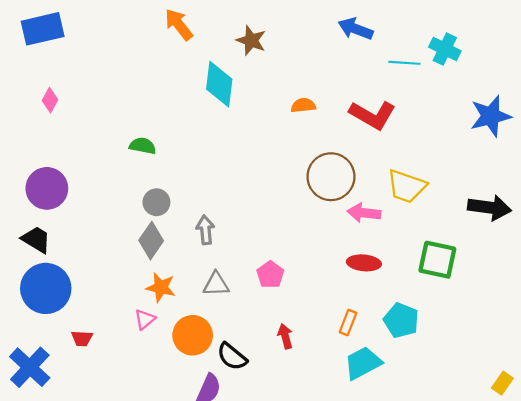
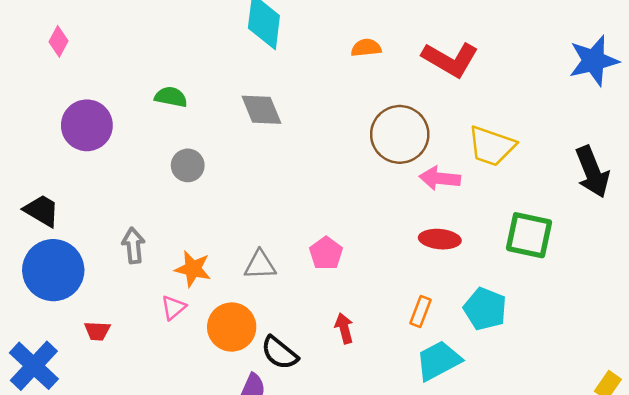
purple circle: (47, 188) -> (87, 125), moved
black arrow: (490, 208) -> (592, 172), turned 60
gray arrow: (205, 230) -> (133, 246), moved
gray diamond: (151, 241) -> (261, 110), moved, turned -57

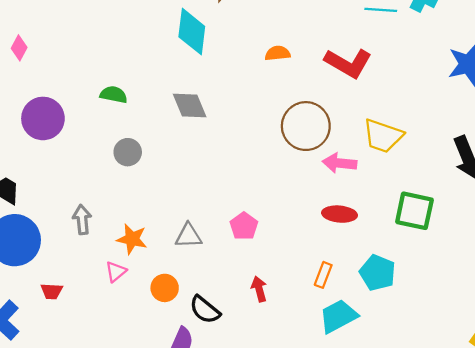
orange circle: (232, 327) -> (165, 288), size x0.7

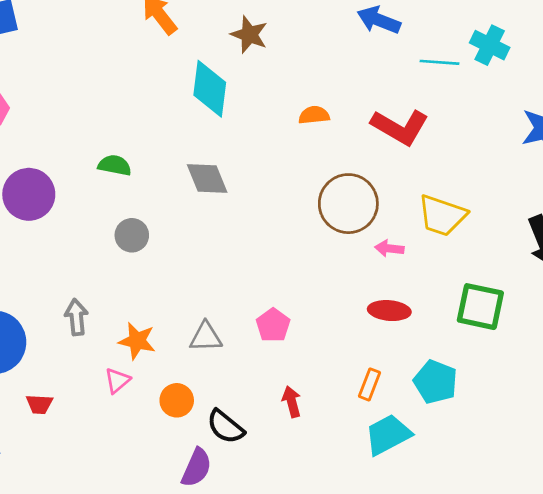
pink arrow: (339, 163) -> (389, 248), size x0.7

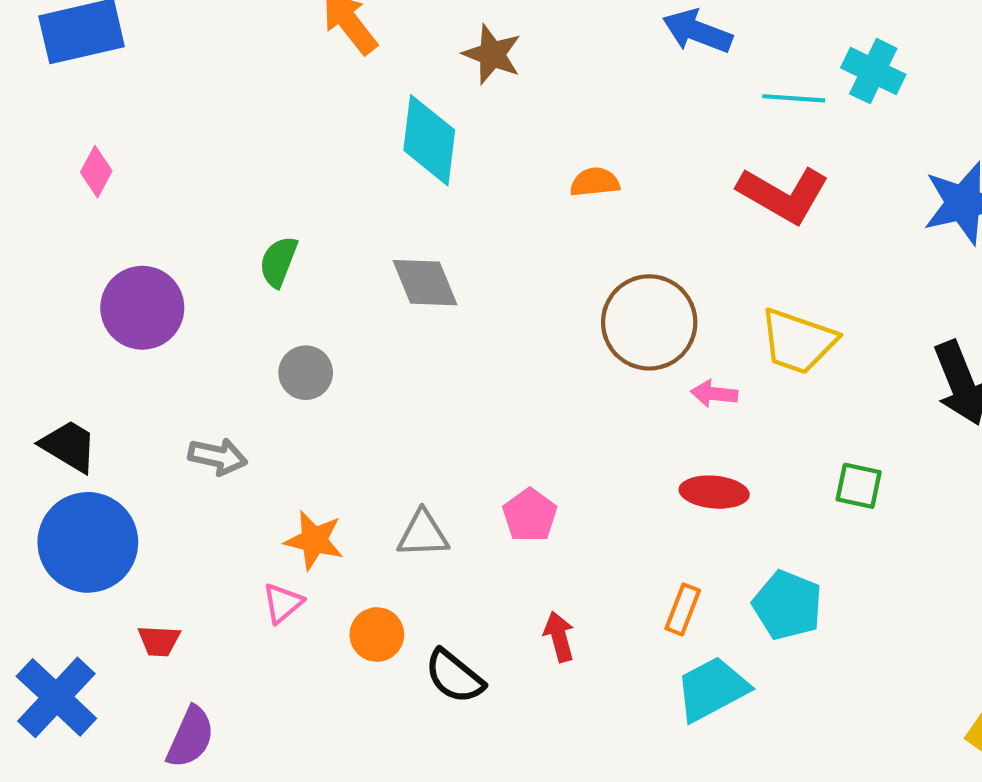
red L-shape: (400, 127) -> (783, 195), moved
green semicircle: (115, 165) -> (278, 262), turned -80
green square: (480, 307) -> (859, 486), size x0.6
gray arrow: (76, 317) -> (218, 456), moved, turned 108
purple semicircle: (197, 468) -> (190, 737), moved

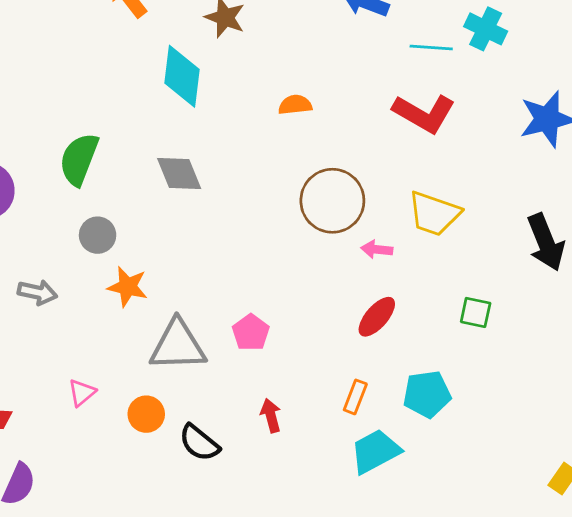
green semicircle: (278, 262) -> (79, 159), size x1.5
red ellipse: (714, 492) -> (377, 317), turned -54
gray triangle: (423, 534) -> (178, 345), size x1.6
orange star: (314, 540) -> (128, 287), moved
cyan pentagon: (787, 605) -> (427, 394), turned -30

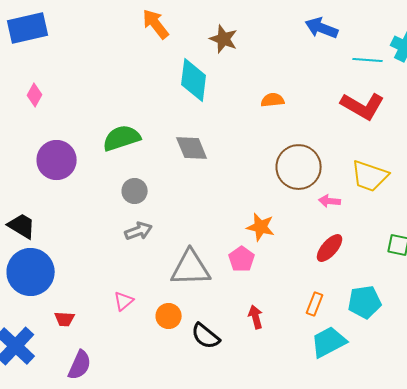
green semicircle: (79, 159) -> (122, 138), turned 51
orange star: (128, 287) -> (261, 227), moved
gray arrow: (37, 292) -> (139, 231), moved, turned -32

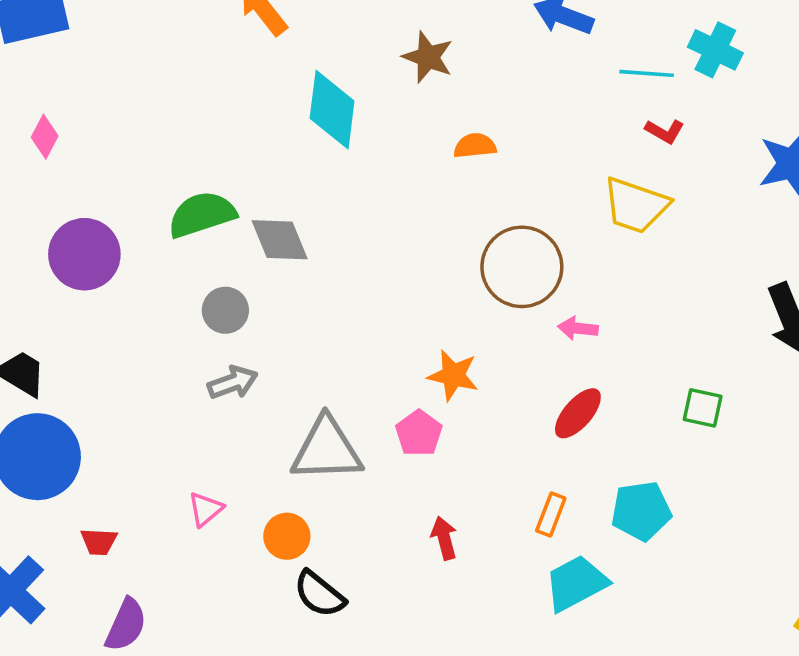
brown star: (224, 39) -> (428, 57), moved
red L-shape: (363, 106) -> (665, 131), moved, size x0.5
gray diamond: (192, 148) -> (280, 240), moved
yellow trapezoid: (370, 176) -> (636, 205), moved
black semicircle: (206, 336) -> (319, 594), moved

